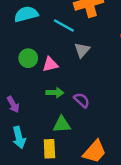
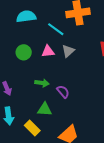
pink triangle: (50, 64) -> (48, 51), moved
yellow rectangle: (49, 149) -> (32, 128), turned -49

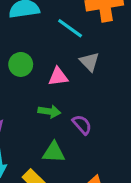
pink triangle: (48, 51) -> (58, 77), moved
gray triangle: (68, 51) -> (89, 62), turned -32

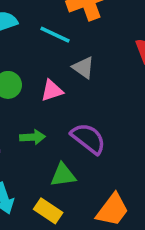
green arrow: (49, 111) -> (33, 137), moved
purple semicircle: (82, 125) -> (88, 138), size x1.5

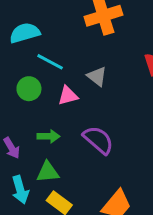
cyan line: (55, 35) -> (50, 62), moved
green triangle: (63, 175) -> (48, 172), moved

